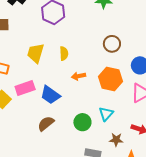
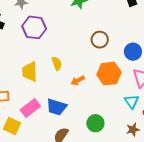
cyan triangle: (106, 114) -> (132, 101), moved

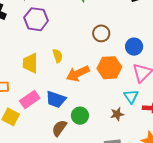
orange arrow: (78, 80) -> (78, 74), size x1.6
green circle: (95, 123) -> (80, 116), moved
brown star: (133, 130) -> (117, 114), moved

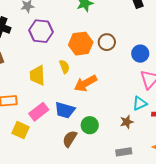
orange hexagon: (109, 68) -> (81, 44), moved
cyan triangle: (131, 96) -> (140, 103), turned 42

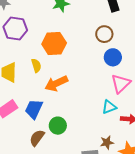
brown circle: (107, 42) -> (104, 34), moved
blue trapezoid: (65, 110) -> (34, 109), turned 95
brown star: (127, 122) -> (107, 142), moved

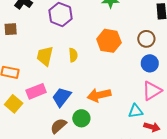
orange hexagon: (54, 43) -> (109, 41), moved
orange arrow: (56, 83) -> (99, 95), moved

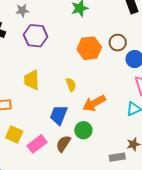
brown circle: (146, 39) -> (118, 43), moved
yellow semicircle: (73, 55) -> (71, 85), moved
pink rectangle: (36, 91) -> (37, 144), moved

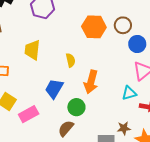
orange arrow: (94, 103) -> (91, 82), turned -55
brown semicircle: (63, 144) -> (66, 128), moved

